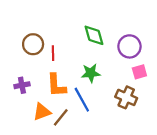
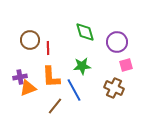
orange triangle: (42, 112) -> (28, 88), moved

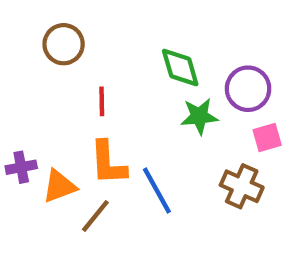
brown circle: (30, 40) -> (64, 44), moved
green star: (82, 66) -> (199, 116), moved
purple cross: (20, 77) -> (21, 167), moved
brown line: (55, 106) -> (95, 216), moved

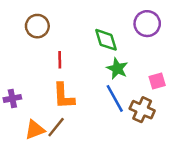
purple circle: (248, 89) -> (147, 24), moved
green star: (199, 116) -> (117, 69), turned 30
orange triangle: (59, 186) -> (35, 130), moved
blue line: (157, 190) -> (115, 98), moved

